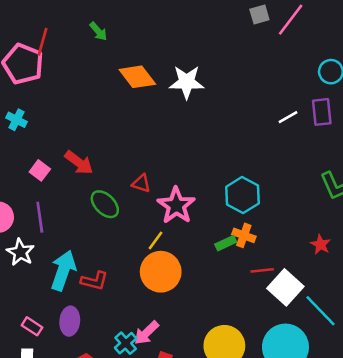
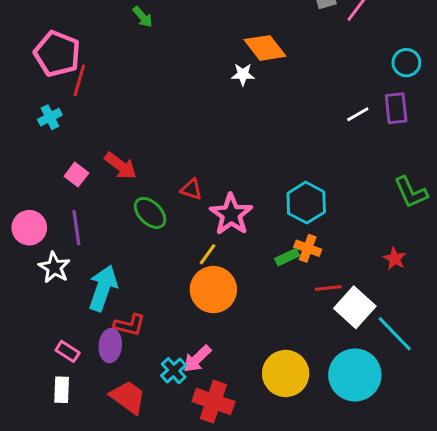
red line: (42, 42) -> (79, 80), moved
orange diamond: (137, 77) -> (265, 48), moved
white star: (187, 82) -> (243, 74), size x0.6
cyan cross: (16, 120) -> (50, 117), turned 36
red L-shape: (94, 281) -> (129, 325), moved

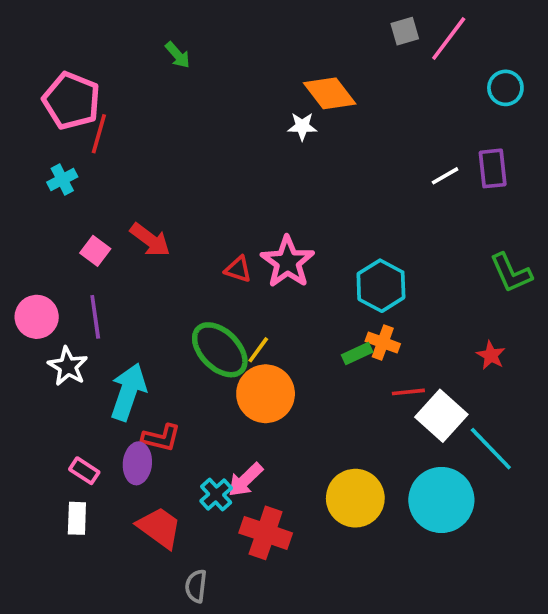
cyan circle: (406, 63) -> (505, 88), moved
green ellipse: (150, 213) -> (220, 350), moved, size x1.4
pink star: (231, 214) -> (288, 262), moved

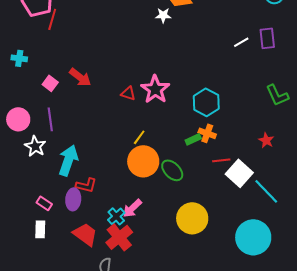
cyan cross: (62, 179) -> (19, 58), moved, turned 35
green ellipse: (220, 350) -> (172, 170), moved, size x0.7
cyan circle: (441, 500) -> (253, 237), moved
red cross: (266, 533) -> (119, 237), moved, turned 32

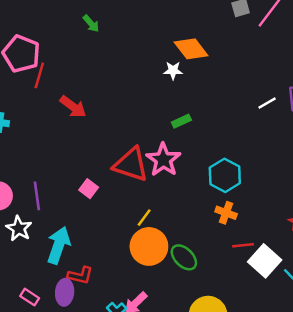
red arrow: (80, 77) -> (73, 107), moved
pink square: (50, 83) -> (89, 189), moved
red triangle: (128, 93) -> (131, 165), size x2.0
green rectangle: (193, 139) -> (181, 121), moved

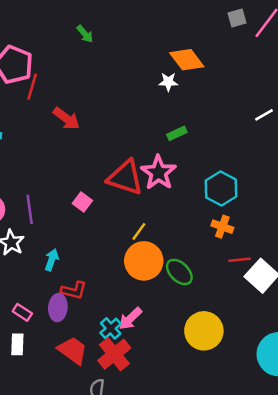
cyan arrow: (59, 245) -> (52, 260), size x0.6

